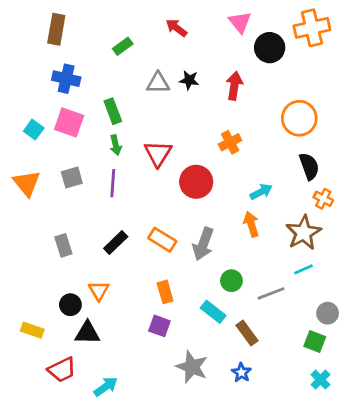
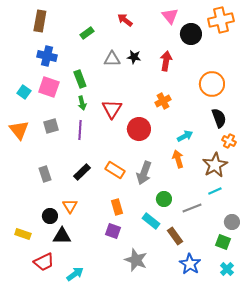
blue star: (241, 373) -> (190, 264), moved, size x1.5

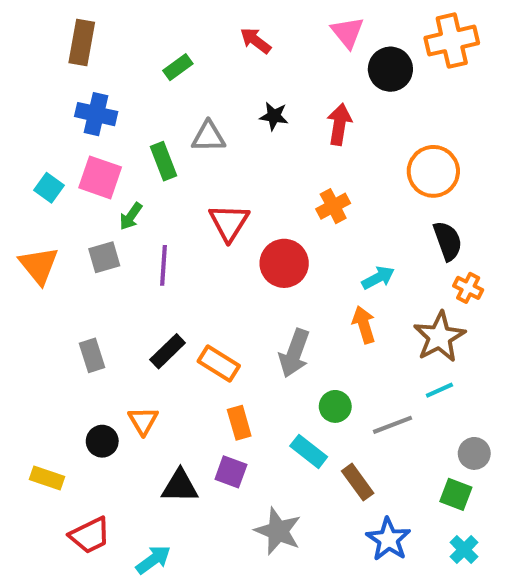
gray triangle: (112, 59) -> (208, 137), moved
green arrow: (82, 103) -> (131, 216), moved, turned 48
orange rectangle: (115, 170) -> (219, 363), moved
black triangle: (62, 236) -> (180, 486), moved

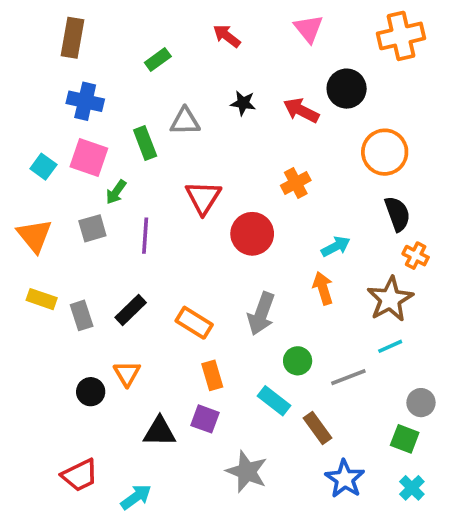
black circle: (390, 69) -> (347, 89), moved
red arrow: (339, 124) -> (301, 110), turned -72
black rectangle: (168, 351) -> (131, 310), moved
yellow rectangle: (47, 478) -> (42, 299), moved

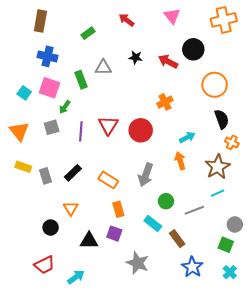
red triangle: (203, 197) -> (108, 125), moved
black circle: (91, 392) -> (51, 228), moved

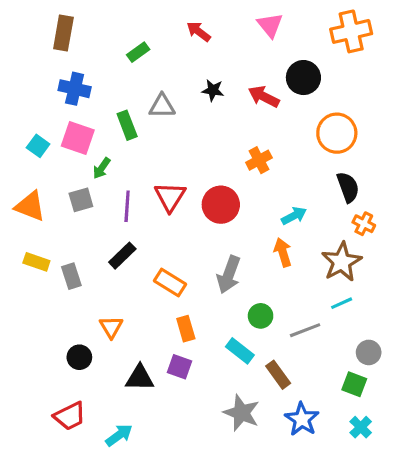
orange triangle: (19, 131) -> (30, 206), turned -30
black rectangle: (73, 173) -> (122, 256), moved
gray star: (138, 263) -> (241, 413), moved

